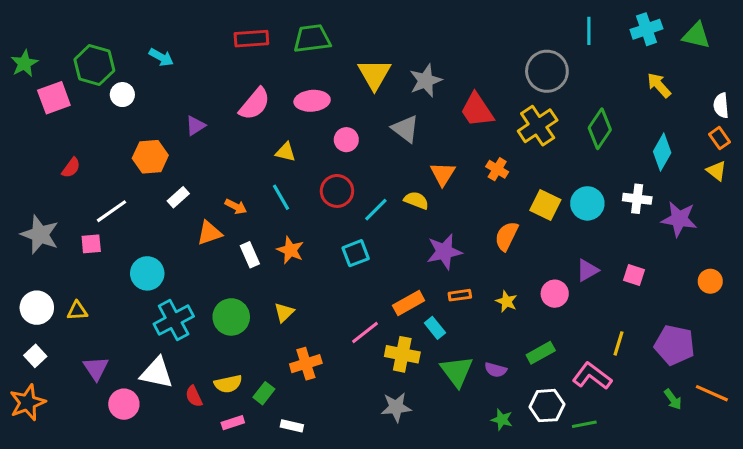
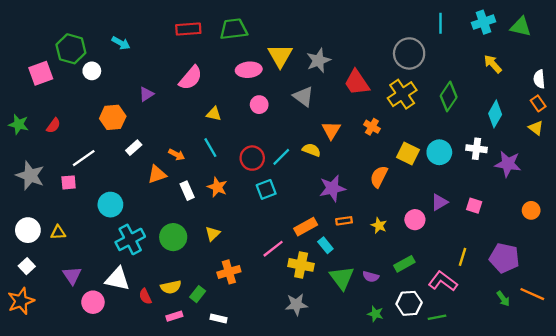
green star: (24, 63) -> (19, 124), moved, turned -30
pink ellipse: (312, 101) -> (249, 70), moved
red circle: (337, 191) -> (252, 158), moved

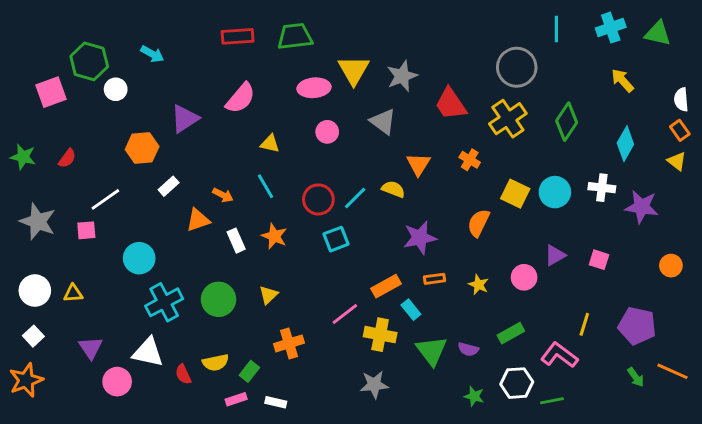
purple triangle: (146, 94) -> (185, 119), size x1.5
pink rectangle: (174, 316) -> (236, 399), moved

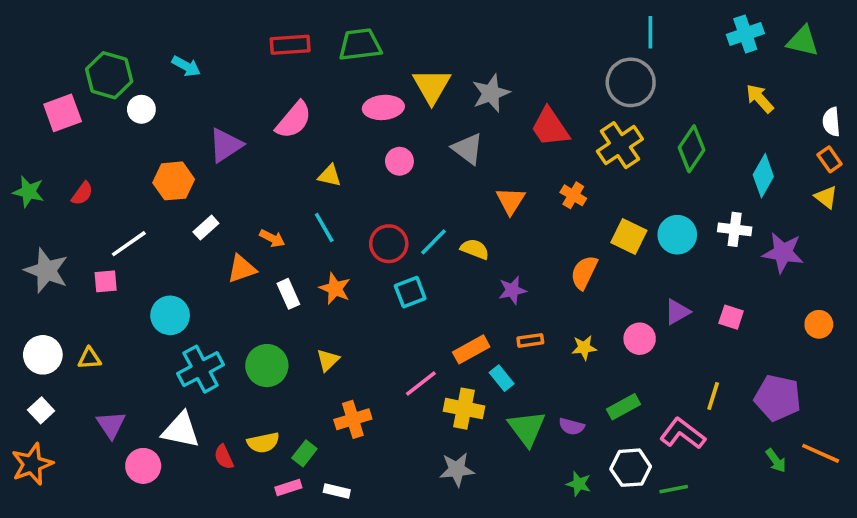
cyan line: (556, 29) -> (650, 32), moved
yellow semicircle: (393, 189) -> (475, 249), moved
purple star: (420, 238) -> (512, 290), size x0.7
yellow star: (479, 285) -> (584, 348), turned -30

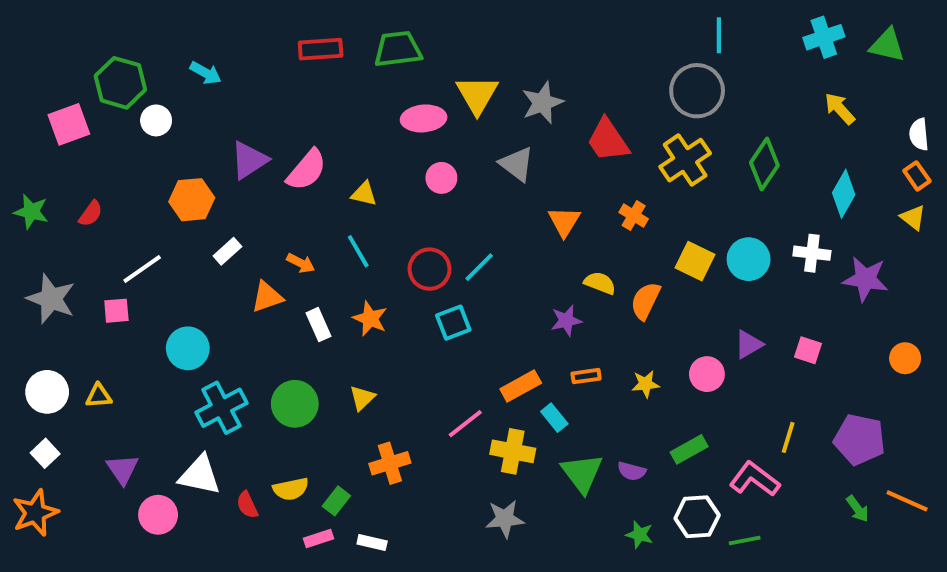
pink semicircle: (294, 120) -> (307, 170), moved
yellow semicircle: (475, 249) -> (600, 283), moved

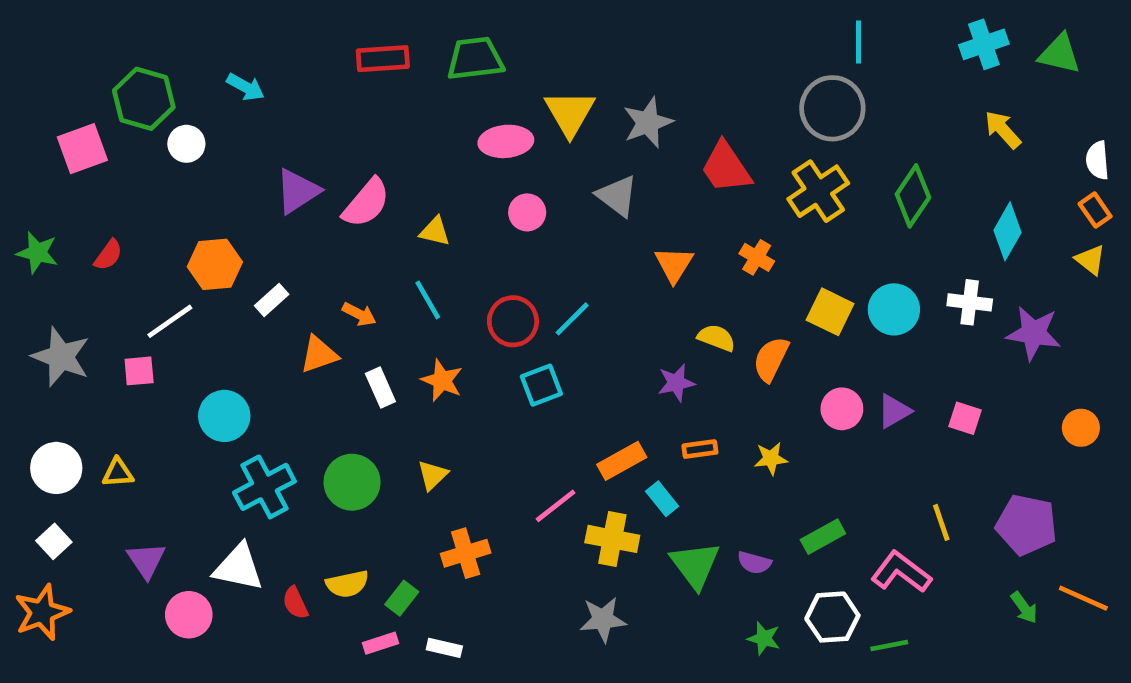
orange hexagon: (192, 200) -> (215, 264), moved
pink circle: (707, 374) -> (842, 409), moved
yellow line: (788, 437) -> (941, 522), turned -36

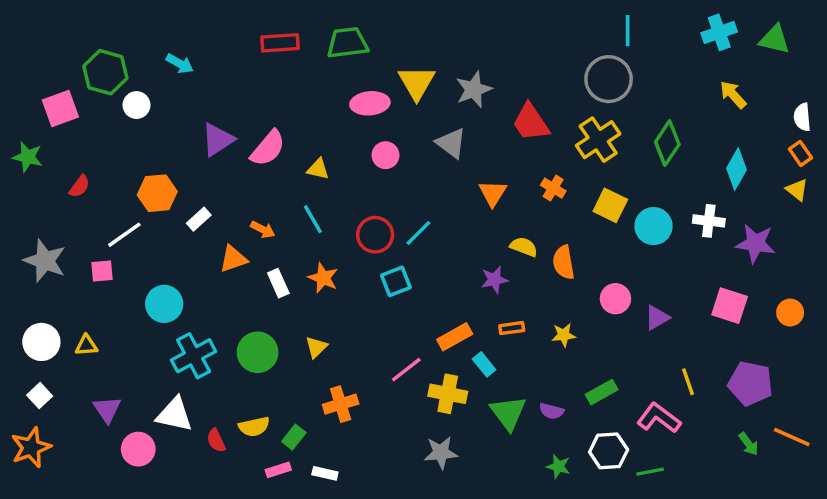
green star: (37, 253) -> (28, 157), moved
yellow square: (830, 312) -> (610, 205), moved
orange semicircle: (771, 359) -> (564, 262), turned -36
purple triangle: (894, 411) -> (657, 318), moved
pink square: (965, 418) -> (730, 306), moved, size x1.5

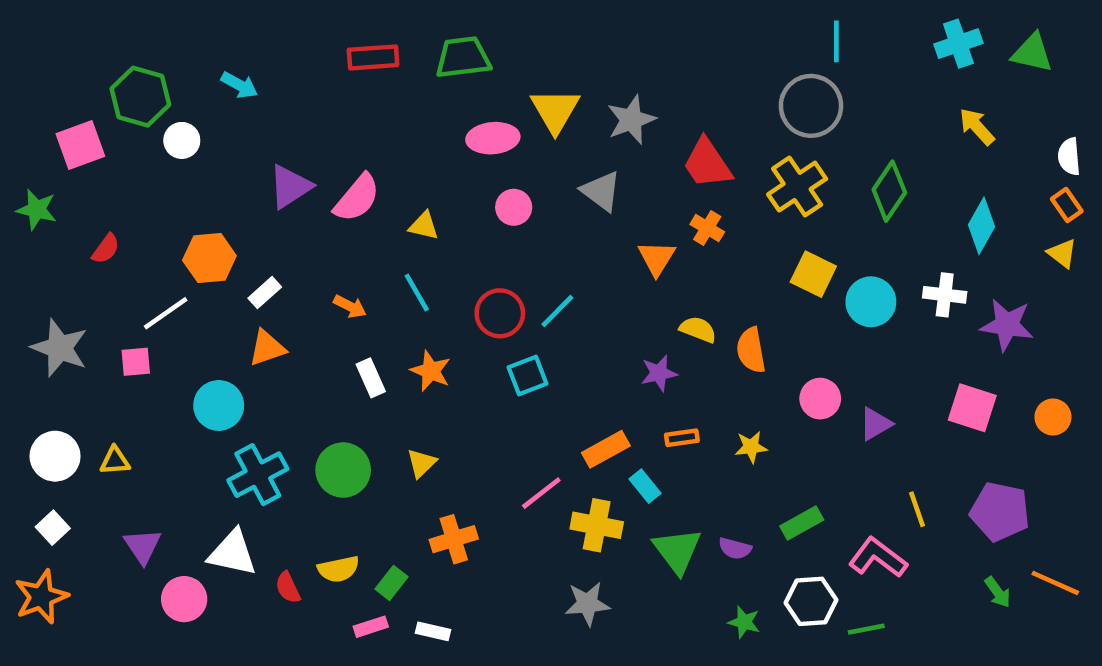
orange cross: (553, 188) -> (707, 228), moved
orange triangle: (233, 259) -> (267, 348), moved

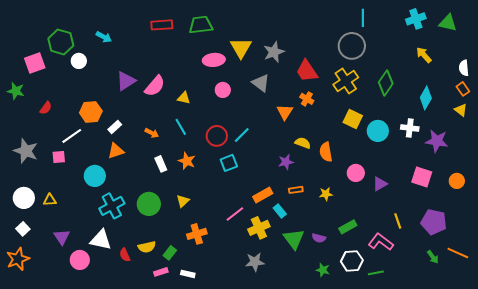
yellow cross: (597, 525) -> (259, 228), turned -35

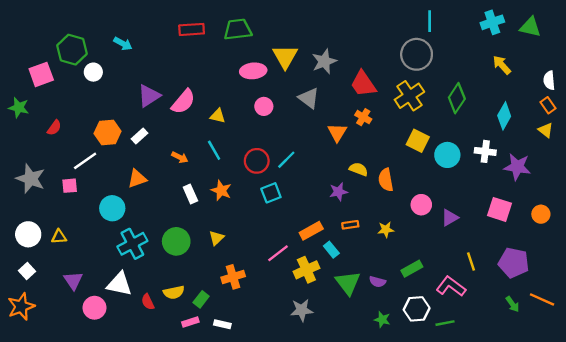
white rectangle: (115, 127) -> (139, 136), moved

